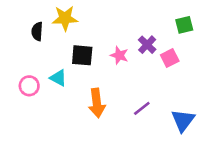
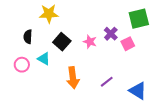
green square: (184, 25) -> (139, 19), size x1.5
black semicircle: (37, 31) -> (28, 37), moved
black square: (82, 55) -> (62, 42), turned 36
blue triangle: (183, 120) -> (138, 91), turned -36

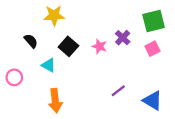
black semicircle: (28, 37) -> (31, 41), turned 136
pink square: (128, 44) -> (152, 49), moved
pink circle: (22, 65) -> (14, 77), moved
orange arrow: (73, 78) -> (55, 101), moved

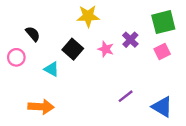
yellow star: (54, 15) -> (88, 16), moved
black semicircle: (31, 41) -> (33, 34), moved
pink circle: (14, 77) -> (16, 57), moved
orange arrow: (55, 101) -> (41, 107), moved, turned -80

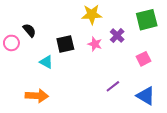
yellow star: (88, 16) -> (92, 14), moved
black square: (73, 49) -> (65, 44), turned 36
pink square: (162, 51) -> (144, 59), moved
pink circle: (16, 57) -> (11, 43), moved

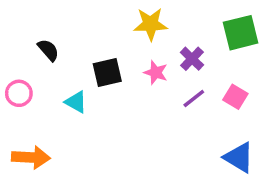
pink circle: (11, 43) -> (19, 93), moved
pink square: (144, 59) -> (235, 97), turned -32
purple line: (113, 86) -> (194, 99), moved
orange arrow: (37, 96) -> (31, 157), moved

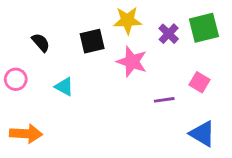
purple cross: (192, 59) -> (169, 34), moved
black square: (107, 73) -> (92, 41), moved
pink star: (156, 73) -> (132, 62), size x1.5
purple line: (194, 99) -> (164, 100), moved, turned 30

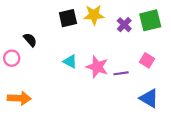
black square: (92, 41) -> (68, 18), moved
black semicircle: (41, 43) -> (30, 40), moved
pink star: (132, 62) -> (97, 67), moved
cyan triangle: (64, 87) -> (70, 61), moved

